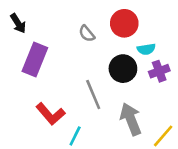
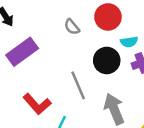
purple rectangle: (35, 60) -> (22, 52), turned 32

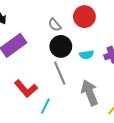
cyan semicircle: (129, 42) -> (87, 55), moved
black circle: (107, 60) -> (61, 46), moved

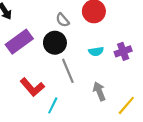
black circle: (61, 46) -> (55, 43), moved
gray arrow: (90, 93) -> (99, 91), size x0.7

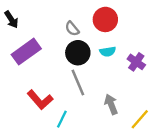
black circle: (55, 43) -> (78, 53), moved
cyan semicircle: (96, 51) -> (108, 52), moved
purple cross: (123, 51) -> (136, 62), turned -35

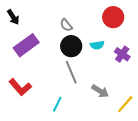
red circle: (105, 19) -> (113, 17), moved
red L-shape: (40, 100) -> (20, 87), moved
gray arrow: (111, 104) -> (100, 91), turned 144

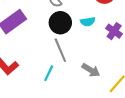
cyan line: (57, 104) -> (49, 73), moved

